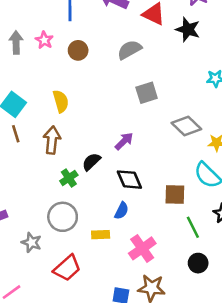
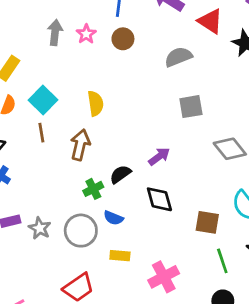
brown circle: (78, 50) -> (123, 39), moved
blue semicircle: (122, 211) -> (113, 218), moved, turned 78
gray star: (31, 242) -> (40, 228), moved

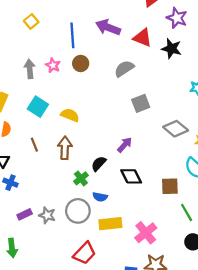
cyan square: (43, 100) -> (38, 107), moved
yellow semicircle: (96, 103) -> (70, 115), turned -48
yellow rectangle: (120, 256) -> (110, 224), size x1.5

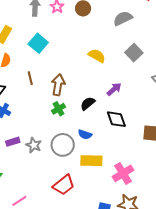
gray square: (141, 103) -> (134, 53), turned -30
yellow semicircle: (70, 115) -> (97, 56), moved
green cross: (81, 178) -> (59, 109), moved

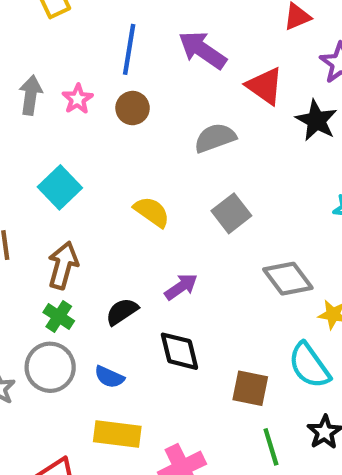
cyan square: (38, 43) -> (60, 187), moved
green cross: (59, 109) -> (59, 317), turned -32
gray circle: (63, 145) -> (50, 367), moved

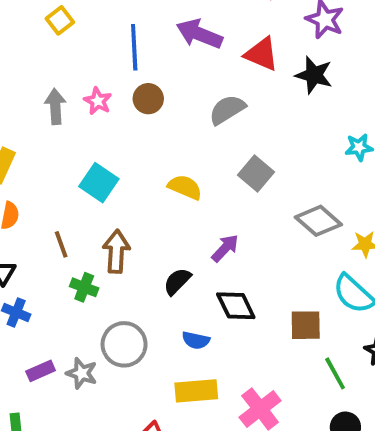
green cross: (59, 317) -> (84, 287), moved
blue semicircle: (109, 377) -> (196, 340), moved

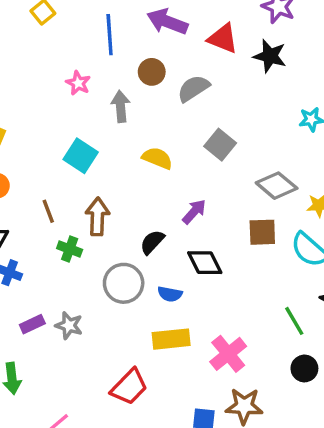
brown circle: (148, 99) -> (152, 72), moved
gray arrow: (55, 106) -> (121, 106), moved
brown square: (306, 325) -> (262, 232), moved
gray circle: (124, 344) -> (124, 283), moved

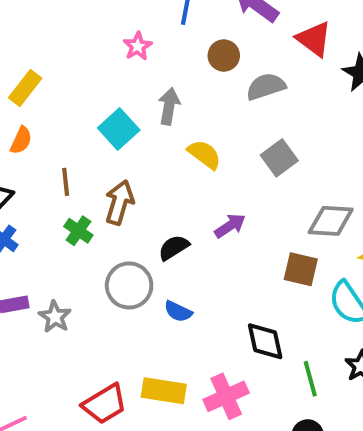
gray arrow: (121, 106) -> (169, 106), moved
gray diamond: (277, 186) -> (331, 221), turned -51
black diamond: (205, 263) -> (265, 341), moved
yellow rectangle: (171, 339) -> (164, 391), moved

